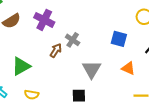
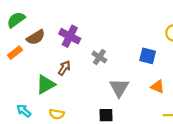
brown arrow: (56, 50) -> (64, 68), moved

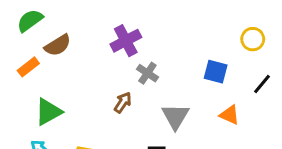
purple cross: (70, 36) -> (126, 41), moved, turned 35
brown arrow: (64, 68) -> (123, 103), moved
green triangle: (46, 84) -> (48, 112), moved

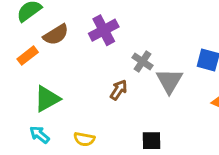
purple cross: (126, 41) -> (104, 30), moved
gray triangle: (175, 116) -> (169, 81), moved

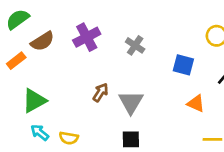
gray cross: (143, 62) -> (135, 45), moved
gray triangle: (169, 81) -> (131, 102), moved
cyan arrow: (40, 135) -> (40, 132), moved

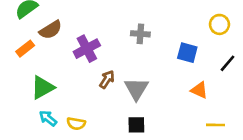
purple cross: (87, 37) -> (87, 49), moved
gray cross: (135, 45) -> (140, 34), turned -30

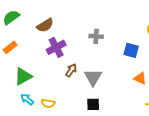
brown semicircle: (51, 30) -> (45, 25), moved

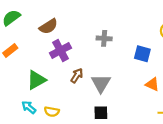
green triangle: (23, 76) -> (36, 80), moved

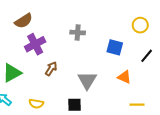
gray triangle: (101, 83) -> (87, 80), moved
yellow semicircle: (52, 112) -> (36, 104), moved

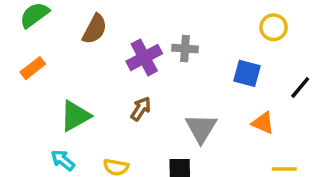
brown semicircle: (24, 21) -> (95, 29), turned -30
yellow circle: (140, 25) -> (274, 27), moved
purple cross: (35, 44) -> (144, 57), moved

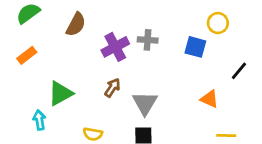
blue square: (247, 73) -> (195, 47), moved
gray triangle: (201, 128) -> (145, 103), moved
cyan arrow: (63, 160) -> (39, 120), moved, turned 42

